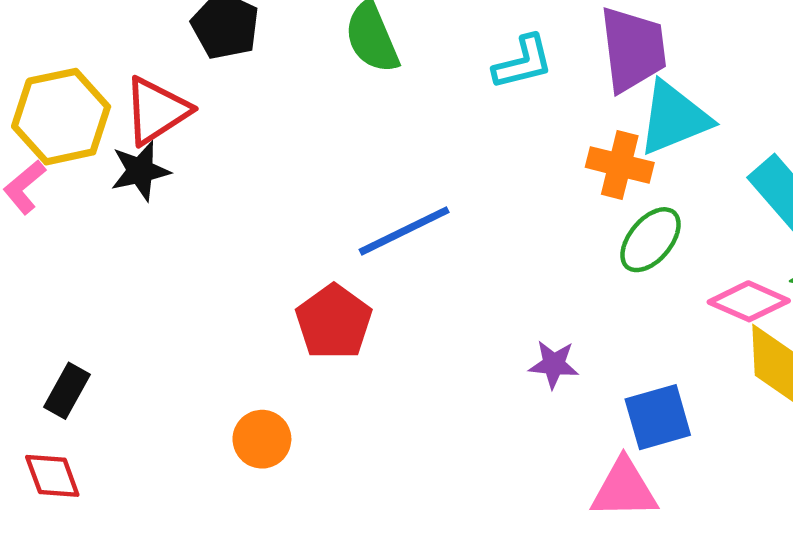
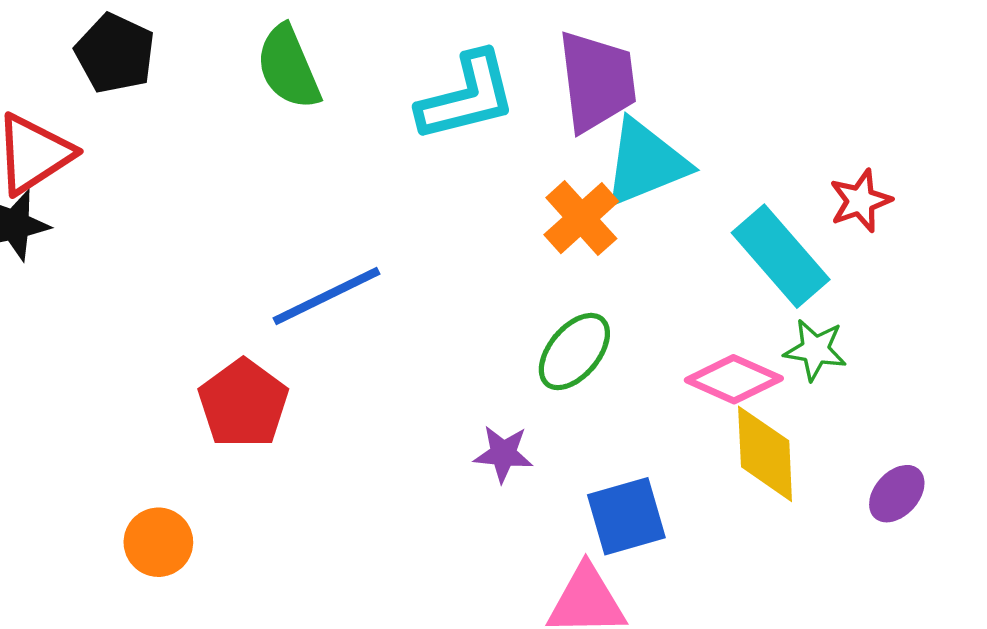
cyan L-shape: (523, 62) -> (467, 97), size x1.4
orange cross: (620, 165) -> (581, 218), turned 34
green ellipse: (650, 240) -> (574, 352), moved

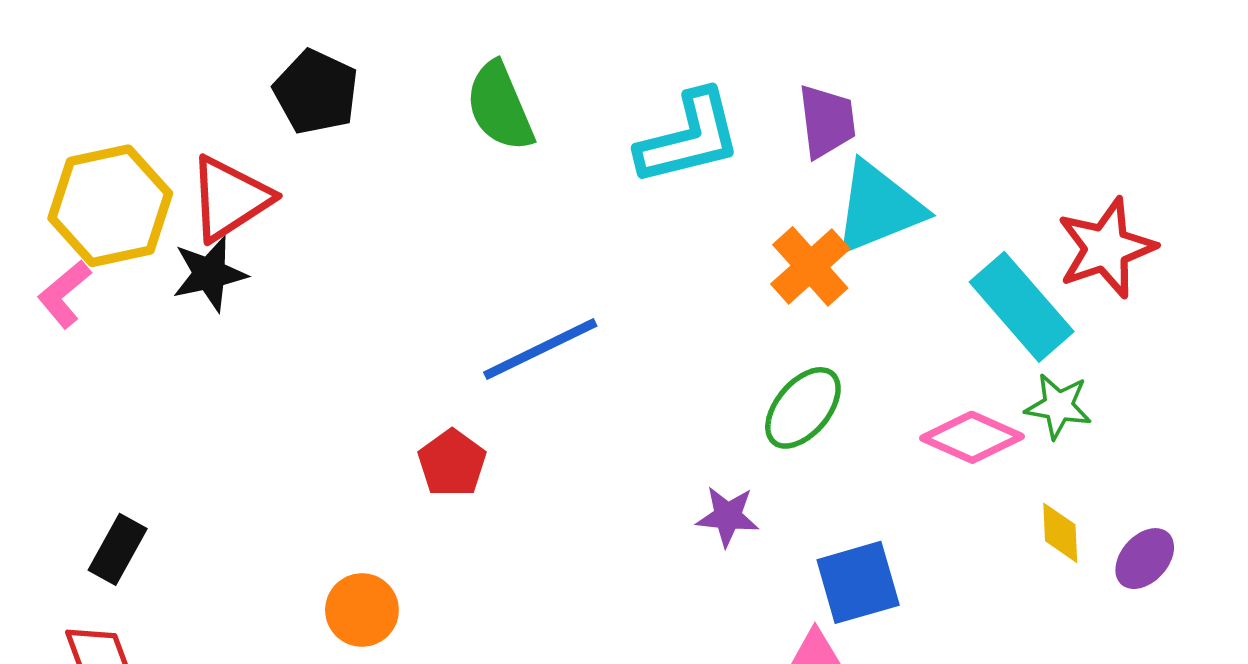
purple trapezoid: (597, 81) -> (827, 121), size x0.7
red star: (860, 201) -> (1106, 248), size x1.5
red pentagon: (243, 404) -> (452, 463), size x0.7
yellow diamond: (765, 454) -> (1060, 533), moved, size x0.6

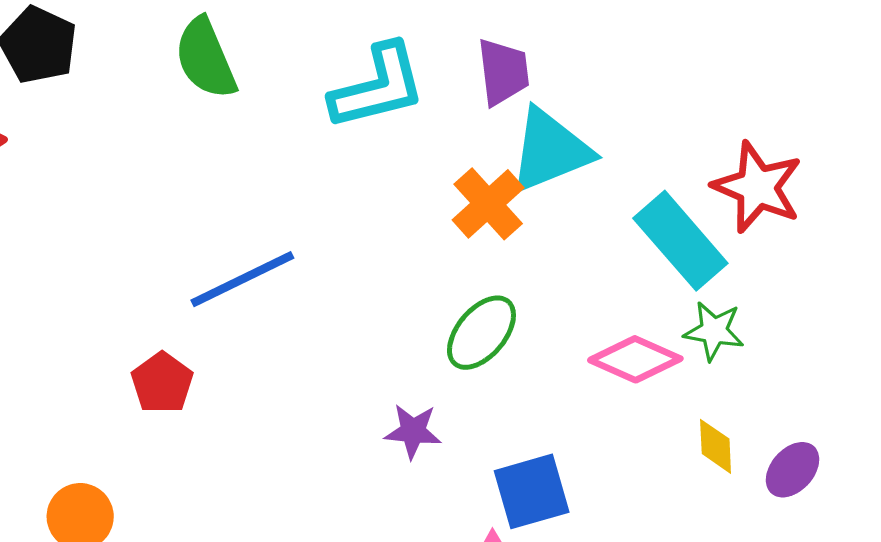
red star: (1106, 248) -> (757, 187), turned -30

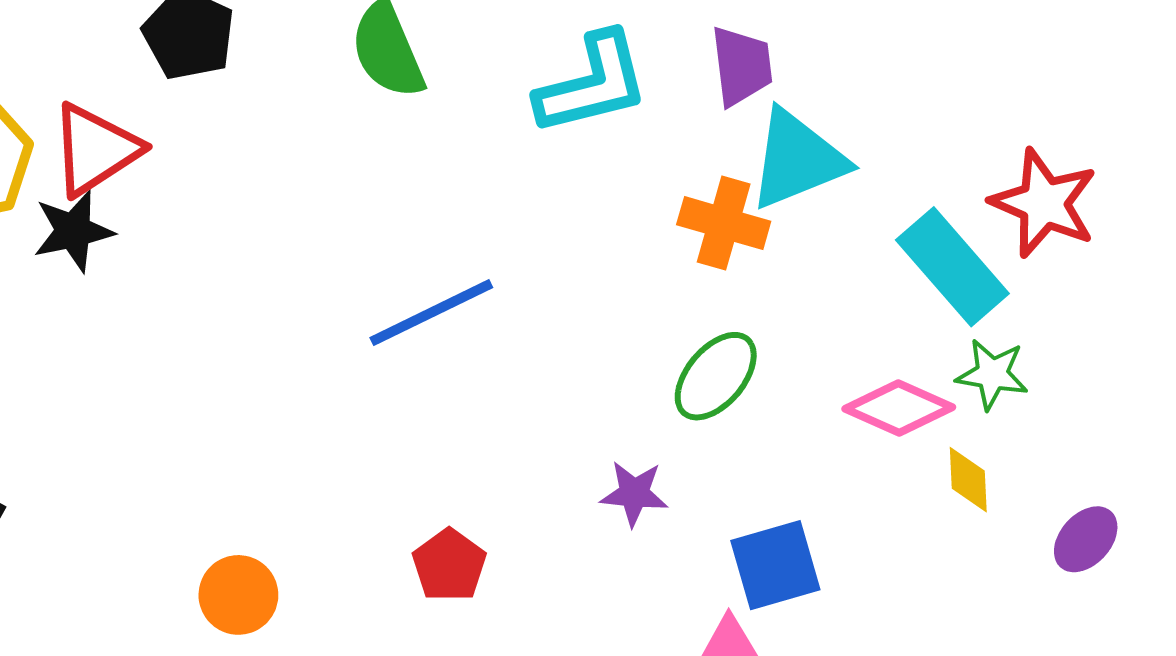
orange cross: (488, 204) -> (724, 223), turned -32
red pentagon: (162, 383) -> (449, 565), moved
yellow diamond: (716, 446) -> (968, 480), moved

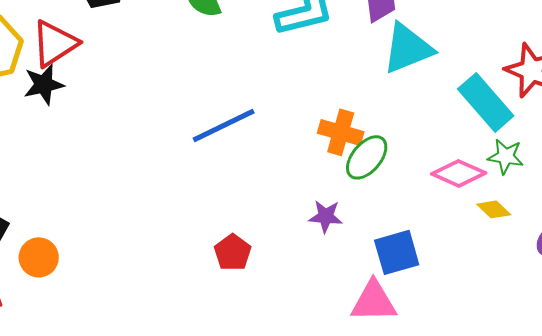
orange cross: (724, 223) -> (341, 132), moved
yellow diamond: (968, 480) -> (494, 209), turned -44
orange circle: (238, 595) -> (39, 257), moved

